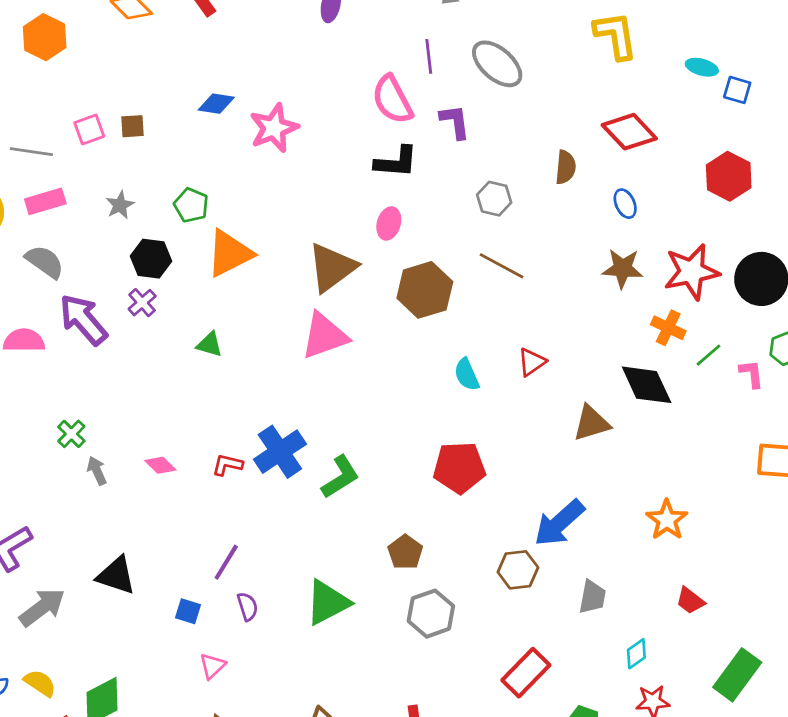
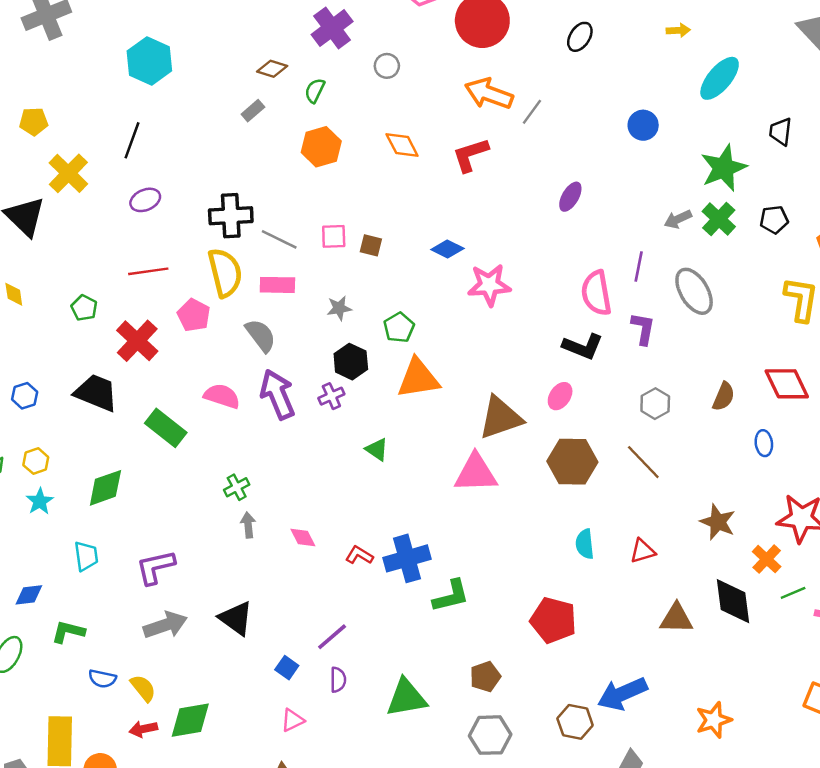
brown star: (623, 268) -> (718, 522), moved

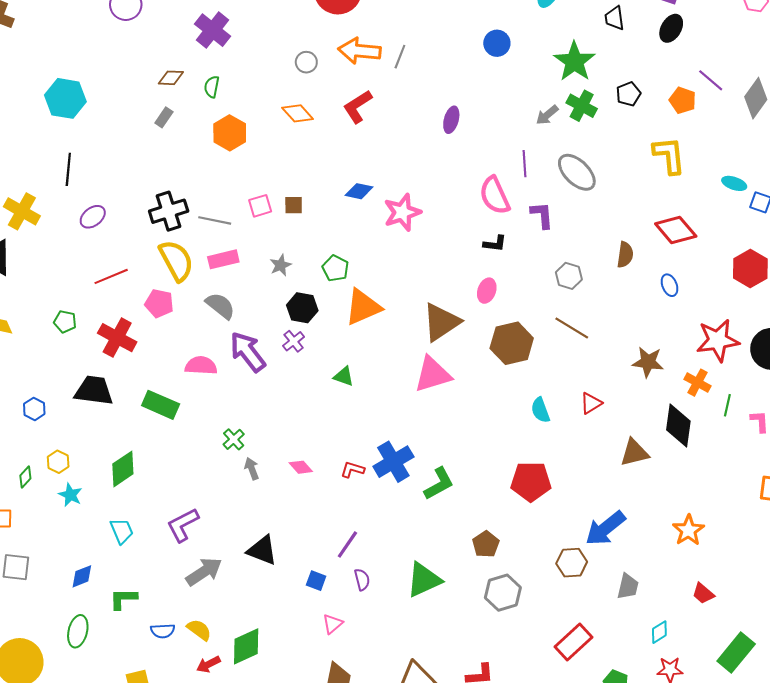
gray circle: (387, 66) -> (306, 62), moved
black L-shape: (583, 346) -> (495, 244), size x0.7
green line: (793, 593) -> (727, 405), turned -40
black diamond: (733, 601) -> (678, 426), turned 30

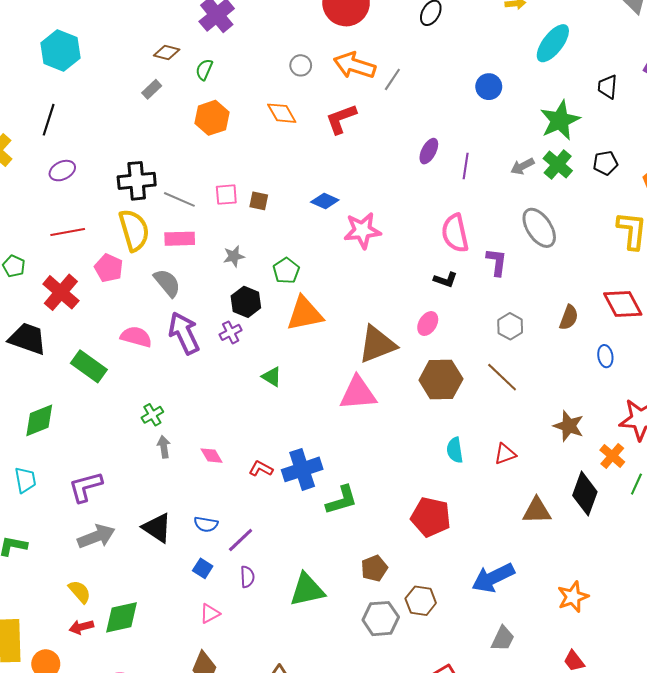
purple line: (524, 164) -> (466, 166), moved
brown hexagon: (572, 563) -> (421, 601), moved
blue semicircle: (163, 631) -> (206, 524), moved

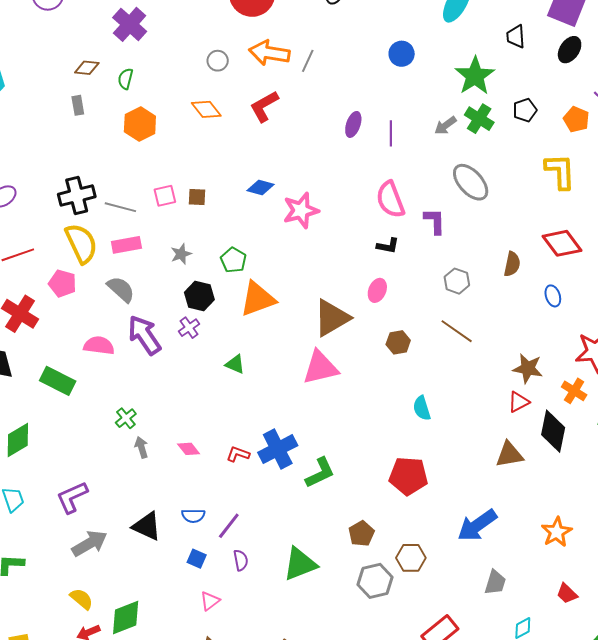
gray rectangle: (152, 89) -> (78, 105), turned -48
brown hexagon: (441, 380) -> (398, 342), size x0.6
red triangle: (505, 454) -> (519, 402), moved

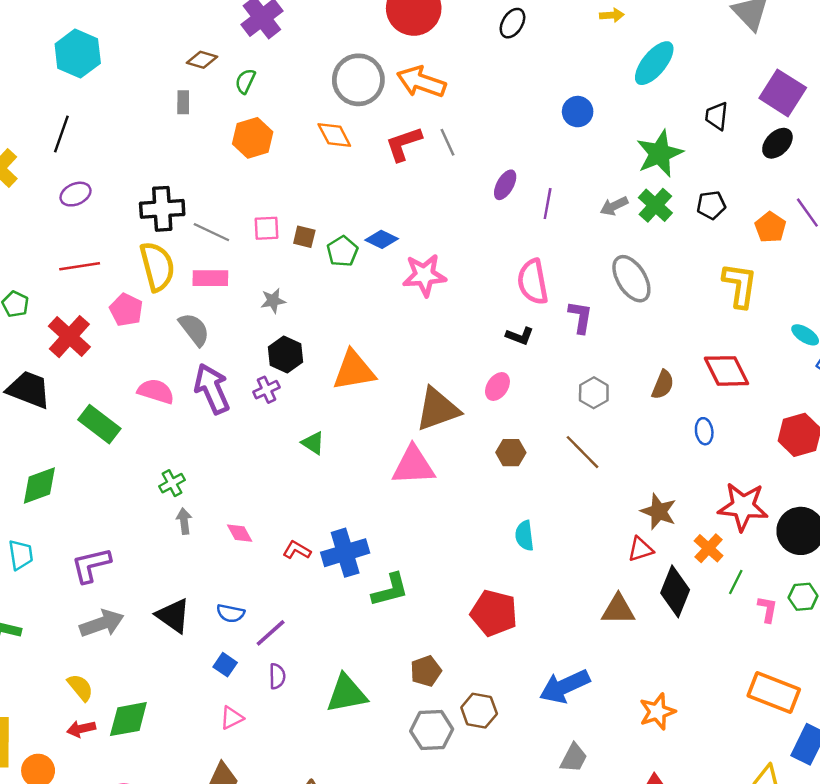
gray circle: (218, 61) -> (358, 80), size x2.0
gray line: (308, 61) -> (447, 142), moved, turned -60
green pentagon: (233, 260) -> (342, 251), moved

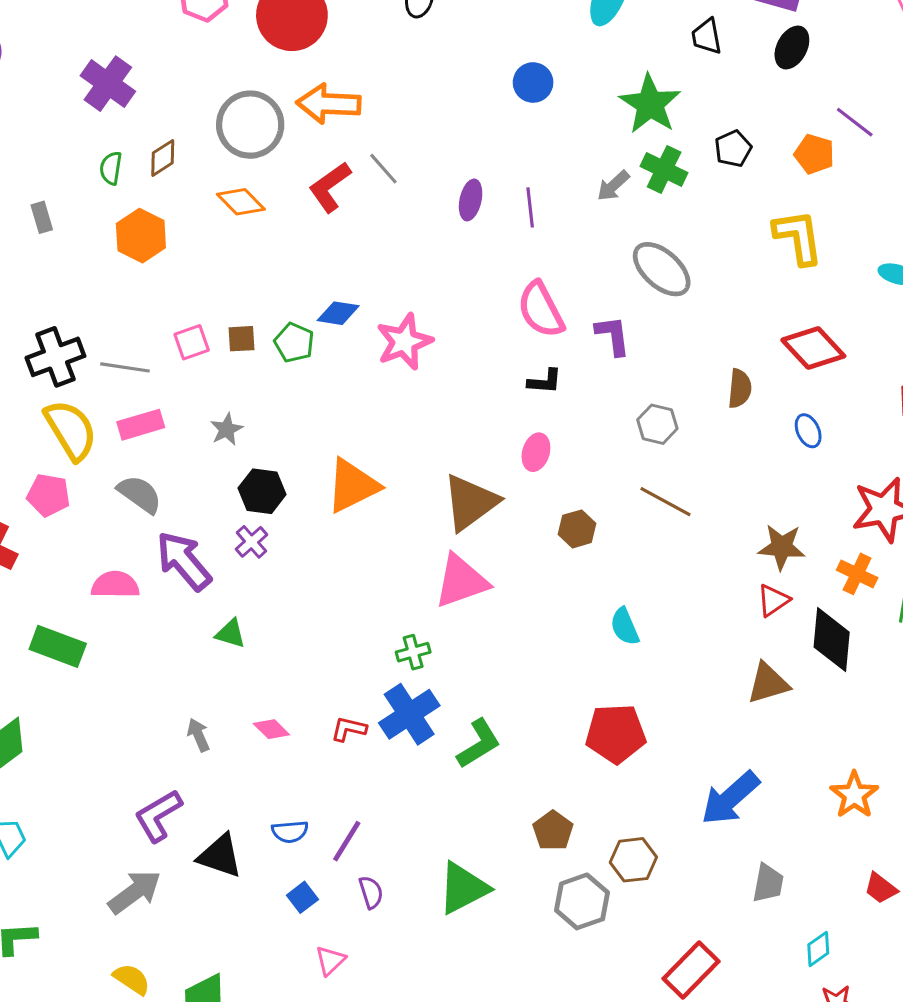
brown diamond: (202, 60) -> (163, 158), moved, turned -32
green triangle: (313, 443) -> (230, 634), moved
green cross: (172, 483) -> (413, 652), moved, turned 30
purple L-shape: (91, 565) -> (158, 816), moved
blue square: (225, 665) -> (302, 897), turned 35

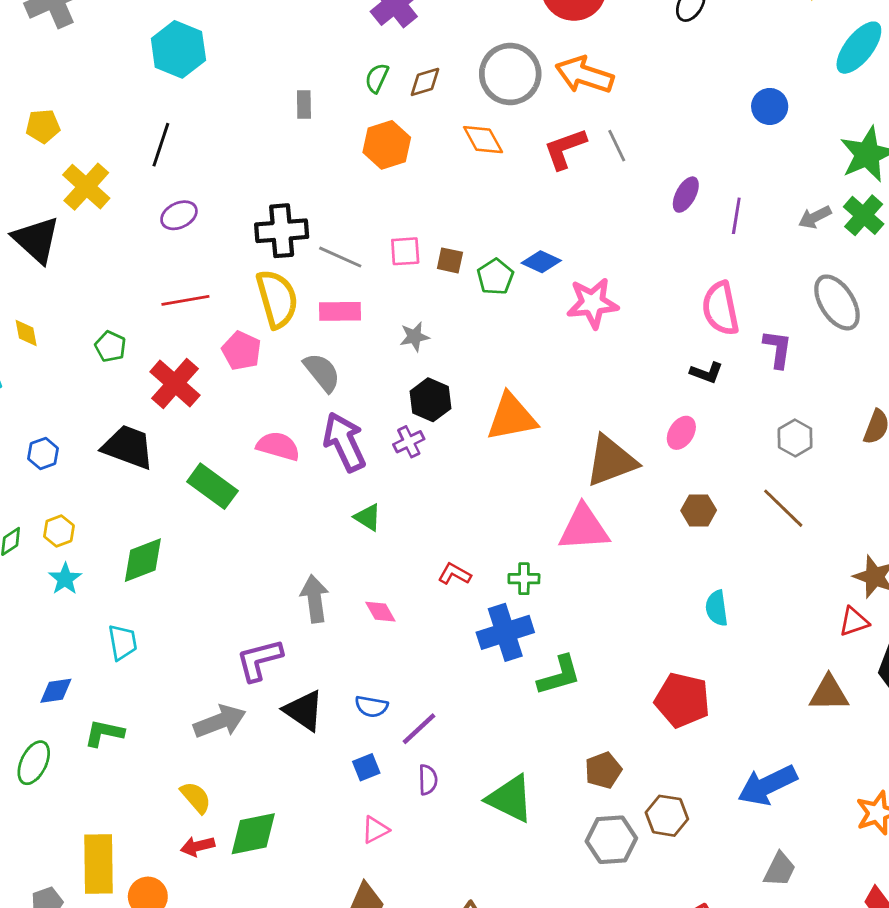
red L-shape: (349, 729) -> (454, 574), moved
gray arrow: (198, 735) -> (315, 599), size x1.5
green triangle: (463, 888) -> (510, 799), turned 38

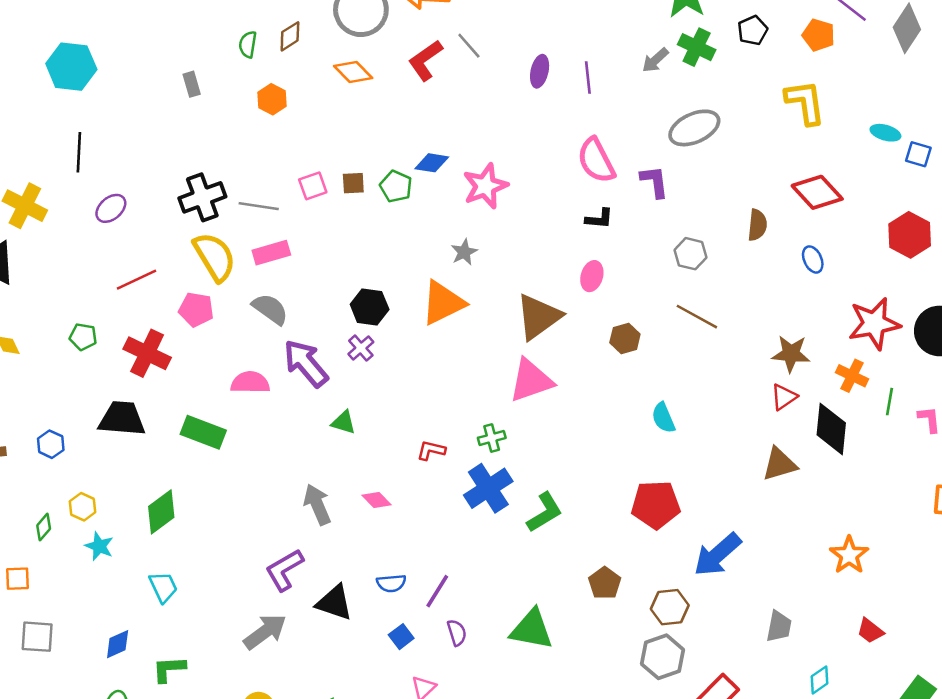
orange hexagon: (387, 145) -> (272, 99), size x0.7
gray ellipse: (837, 302) -> (694, 128), turned -66
gray star: (414, 337) -> (464, 252), moved
blue arrow: (767, 785) -> (717, 555), moved
gray hexagon: (611, 840) -> (662, 657), moved

